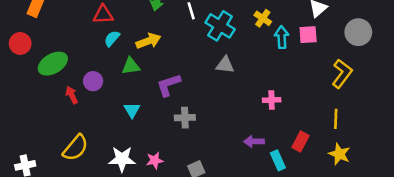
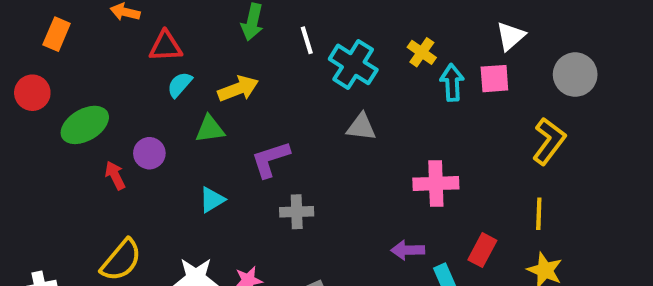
pink cross: (272, 100) -> (436, 183), size x1.5
cyan triangle: (132, 110) -> (212, 200), turned 30

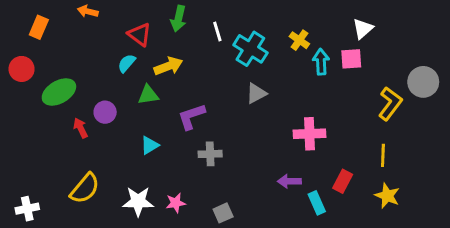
red triangle: (166, 46) -> (140, 34), moved, turned 40
gray circle: (575, 75) -> (423, 82), moved
gray triangle: (361, 127) -> (256, 93), turned -35

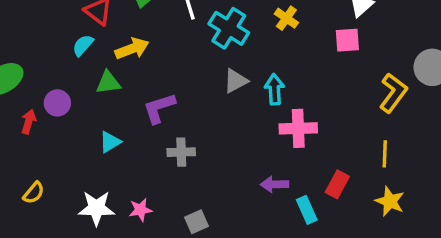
cyan arrow: (321, 62) -> (275, 89), moved
red arrow: (81, 128) -> (29, 122), turned 42
yellow semicircle: (85, 188) -> (34, 193), size x0.6

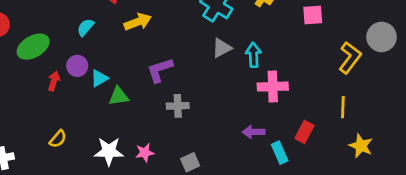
cyan semicircle: (83, 45) -> (85, 27), moved
green triangle: (108, 83) -> (119, 96), moved
cyan triangle: (110, 142) -> (99, 78), moved
yellow star: (390, 201) -> (361, 146), moved

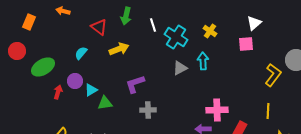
cyan arrow: (253, 55) -> (203, 61), moved
pink cross: (273, 87) -> (217, 110), moved

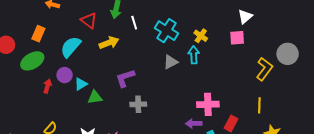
orange rectangle: (29, 22) -> (38, 34), moved
white line: (153, 25) -> (134, 23), moved
yellow cross: (210, 31) -> (201, 36), moved
cyan semicircle: (81, 53) -> (71, 47), size x1.6

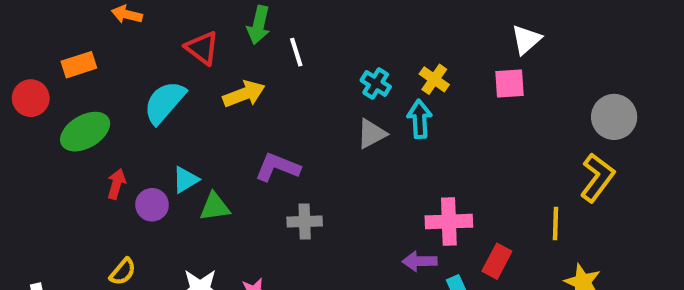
cyan cross: (166, 31) -> (376, 83), moved, size x0.6
orange rectangle: (38, 34) -> (79, 65), moved, turned 49
yellow L-shape: (264, 69) -> (597, 178), moved
purple circle: (65, 75) -> (152, 205), moved
purple L-shape: (125, 78) -> (277, 167), turned 40

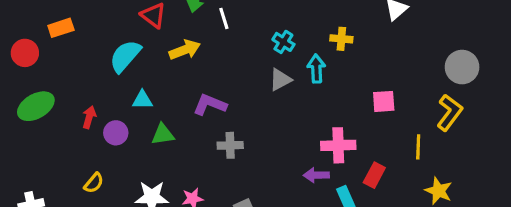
yellow cross: (434, 79) -> (341, 39), moved, turned -30
pink square: (510, 83) -> (384, 101), moved
green ellipse: (85, 132) -> (36, 106), moved
cyan triangle: (185, 180) -> (142, 100), moved, turned 30

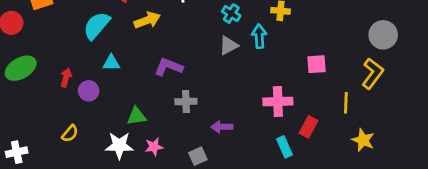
green triangle: (163, 134) -> (137, 116), moved
purple arrow: (316, 175) -> (222, 127), moved

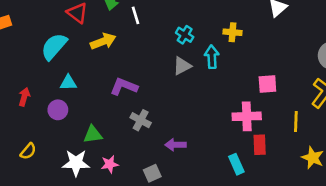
purple circle: (89, 91) -> (58, 110), moved
gray cross: (186, 101) -> (141, 120), turned 30
pink cross: (278, 101) -> (247, 116), moved
red rectangle: (309, 127) -> (260, 145), turned -30

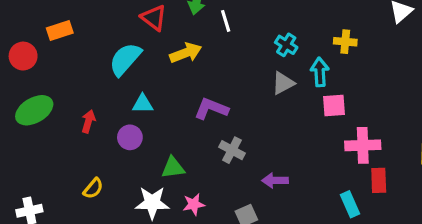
pink square: (267, 84) -> (334, 105), moved

